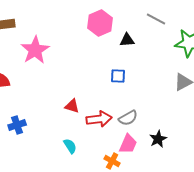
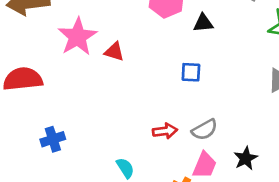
red triangle: (72, 106) -> (114, 52), moved
red arrow: (99, 119) -> (165, 131), size x0.7

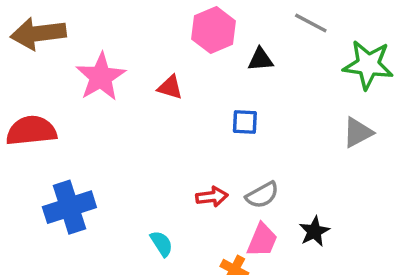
red triangle: (114, 52) -> (170, 87), moved
blue cross: (53, 139) -> (69, 207), size x1.6

